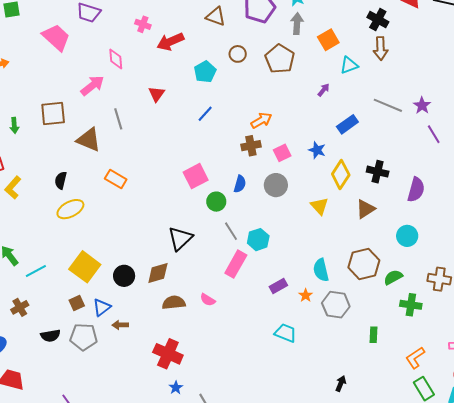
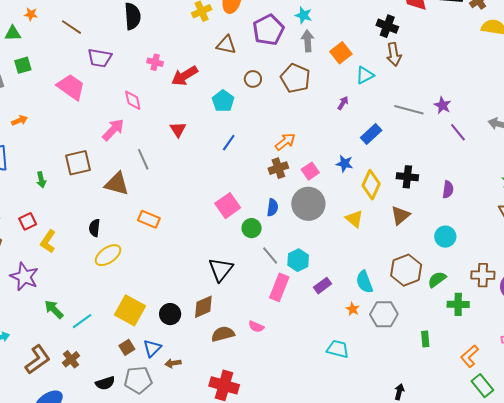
gray circle: (276, 185) -> (308, 204), size x1.4
purple semicircle: (416, 190) -> (448, 190), size x0.7
purple rectangle: (278, 286) -> (323, 286), moved

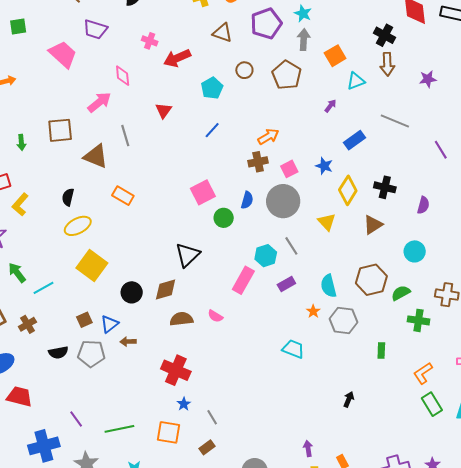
purple star: (443, 105) -> (428, 79), moved, turned 30
gray line: (270, 255) -> (291, 246), moved
yellow square: (130, 310) -> (92, 266), moved

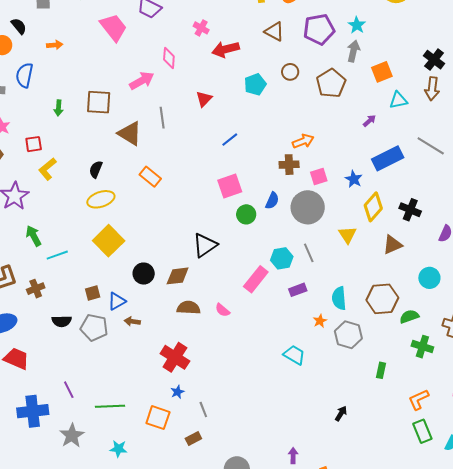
blue line: (212, 130) -> (230, 140), moved
blue rectangle: (354, 140) -> (388, 158), size x1.4

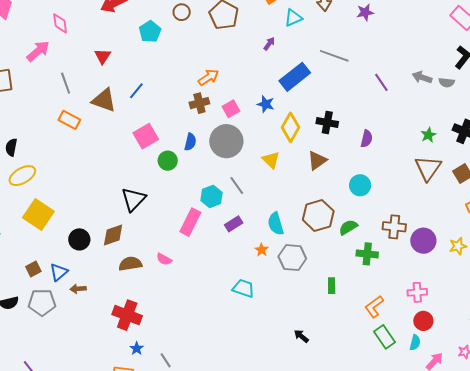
brown triangle: (130, 133) -> (104, 100), moved
orange rectangle: (150, 177) -> (69, 120), moved
black arrow: (341, 413) -> (301, 336), turned -70

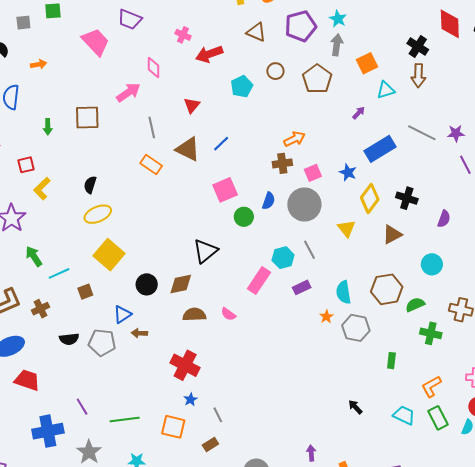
purple star: (365, 12) -> (456, 133), moved
brown square: (33, 269) -> (85, 292), moved
cyan trapezoid: (243, 288) -> (404, 415), moved

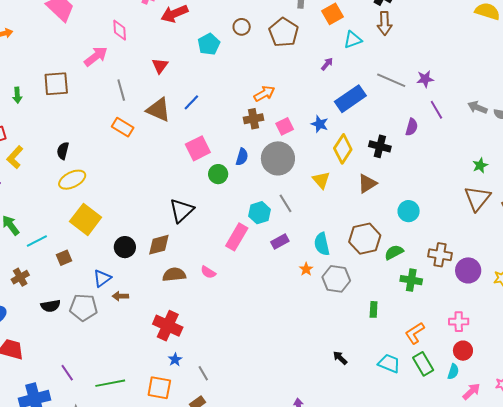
purple semicircle: (444, 219) -> (412, 127), moved

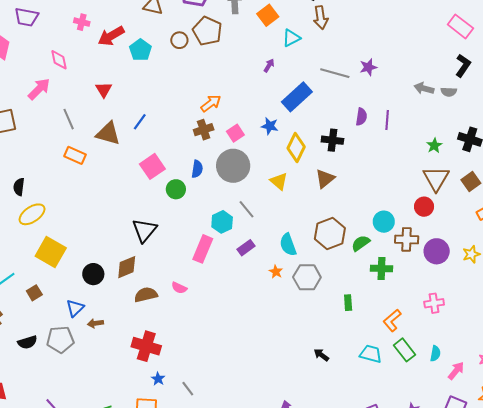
brown pentagon: (284, 32) -> (207, 31), moved
cyan pentagon: (209, 44) -> (140, 50), moved
purple line: (436, 110) -> (387, 120), moved, turned 42
cyan circle: (409, 211) -> (384, 222), moved
red circle: (463, 351) -> (424, 207), moved

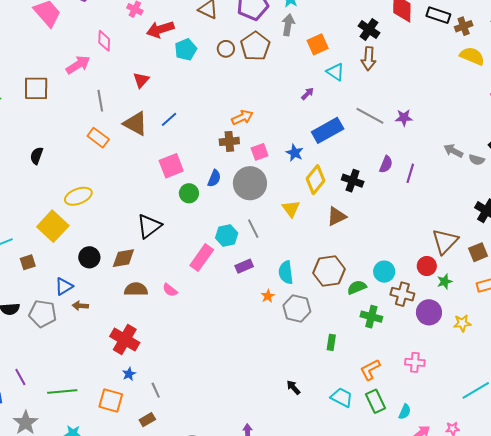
cyan triangle: (291, 38) -> (335, 72), turned 48
green star: (434, 145) -> (445, 282), moved
yellow ellipse: (32, 214) -> (78, 196), moved

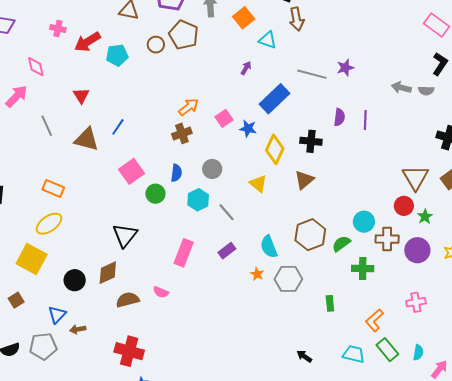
cyan pentagon: (186, 50) -> (117, 55), turned 30
orange rectangle: (98, 138) -> (53, 188), moved
pink square: (260, 152) -> (224, 118), moved
gray circle: (250, 183) -> (212, 169), size x0.6
cyan hexagon: (227, 235) -> (198, 200), moved

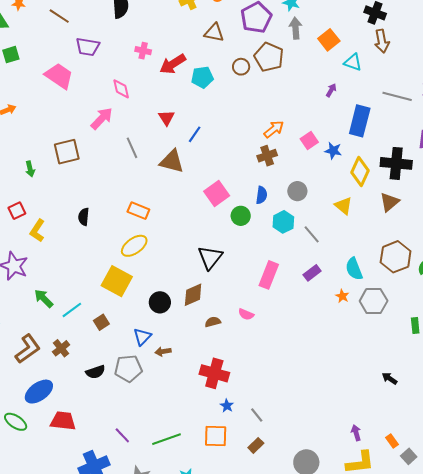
blue rectangle: (274, 99) -> (360, 121), turned -32
blue line: (118, 127) -> (195, 134), moved
black cross: (311, 141) -> (396, 163), size x1.4
brown semicircle: (128, 300) -> (213, 322), size x0.7

